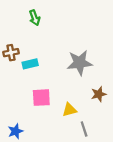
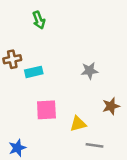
gray star: (80, 63) -> (89, 71), size x0.6
gray line: (84, 129) -> (95, 145), turned -64

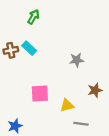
green arrow: (39, 20) -> (33, 17), turned -128
cyan rectangle: (34, 72) -> (29, 48), moved, turned 56

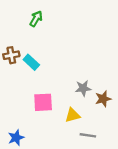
cyan rectangle: (29, 48) -> (31, 62), moved
gray star: (77, 60) -> (83, 88), moved

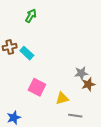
gray star: (83, 88) -> (81, 73), moved
pink square: (43, 102) -> (37, 87), turned 30

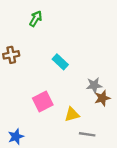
cyan rectangle: (27, 53) -> (60, 62), moved
pink square: (37, 87) -> (43, 102), turned 36

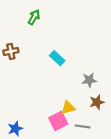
brown star: (102, 98) -> (97, 102), moved
pink square: (43, 102) -> (58, 121), moved

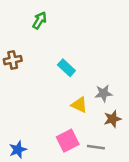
yellow triangle: (68, 108) -> (79, 105), moved, turned 40

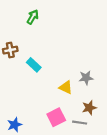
cyan rectangle: (66, 68) -> (34, 65), moved
brown star: (112, 119) -> (89, 108), moved

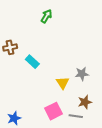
green arrow: (33, 17) -> (46, 16), moved
yellow triangle: (66, 87) -> (63, 83), turned 32

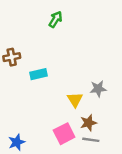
cyan rectangle: (32, 62) -> (39, 74), turned -56
brown star: (85, 102) -> (88, 123), moved

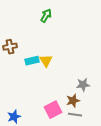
gray star: (98, 89) -> (83, 85), moved
yellow triangle: (75, 100) -> (46, 61), moved

